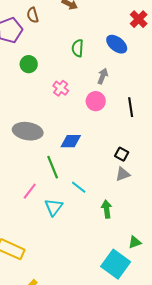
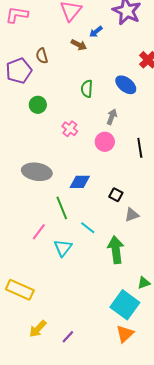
black square: (122, 154) -> (116, 195), moved
green arrow: (107, 209) -> (116, 250), size x1.5

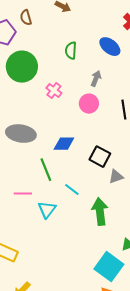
green circle: (38, 105) -> (22, 67), size x1.8
black square: (116, 195) -> (100, 157), size x1.5
pink line: (39, 232) -> (23, 194), turned 54

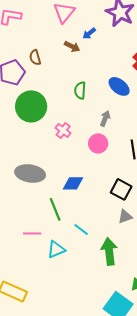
black square: (100, 157) -> (121, 189), moved
cyan triangle: (47, 210) -> (56, 249), turned 30

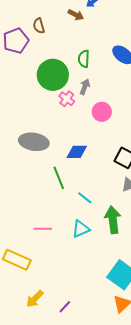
green circle: (31, 106) -> (53, 75), moved
gray arrow: (105, 118) -> (85, 87), moved
pink line: (32, 233) -> (43, 229), moved
cyan triangle: (56, 249) -> (81, 229), moved

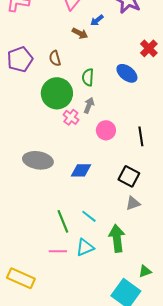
brown semicircle: (39, 26) -> (55, 58), moved
green line: (59, 178) -> (63, 221), moved
pink line: (43, 229) -> (58, 251), moved

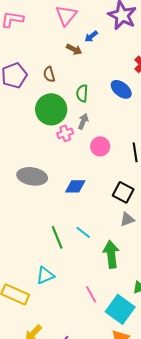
pink cross: (71, 117) -> (65, 133), turned 35
cyan triangle: (85, 247) -> (45, 275), moved
pink line: (58, 251) -> (91, 294), moved, turned 60

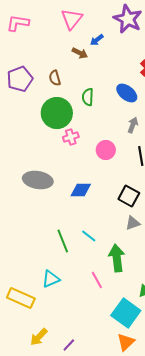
gray arrow: (83, 121) -> (133, 125), moved
pink line: (91, 294) -> (97, 280), moved

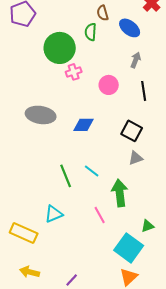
brown semicircle: (55, 78) -> (103, 13), moved
yellow arrow: (39, 337) -> (30, 272), moved, turned 60

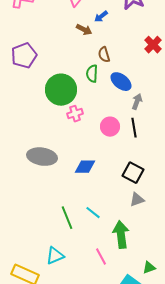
blue ellipse: (130, 28) -> (121, 82), moved
black line: (144, 91) -> (134, 128), moved

